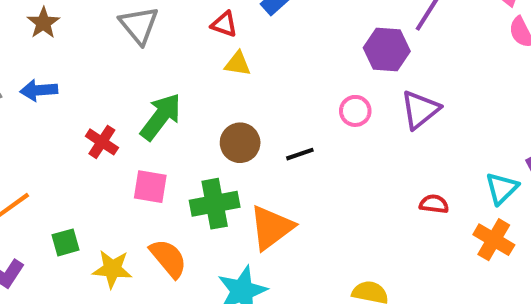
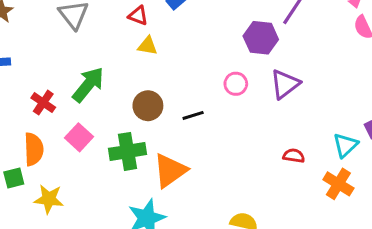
pink square: (150, 187) -> (79, 137), turned 32
orange semicircle: (168, 258) -> (34, 149), moved, turned 36

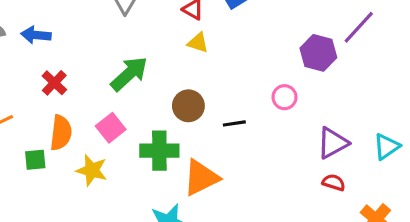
purple triangle: (285, 84) -> (333, 143), moved
red cross: (43, 103) -> (54, 83), moved
cyan triangle: (345, 145) -> (386, 147), moved
yellow star: (49, 199) -> (92, 170), moved

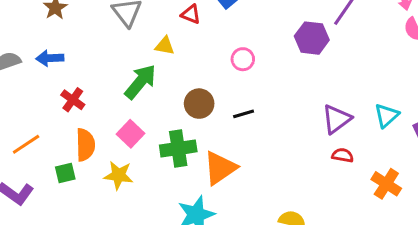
yellow triangle: (198, 43) -> (165, 46), moved
pink circle: (285, 97) -> (243, 59), moved

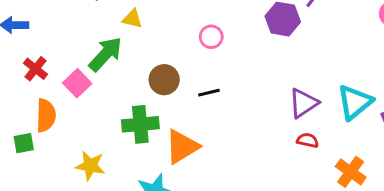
cyan triangle: (386, 115) -> (355, 102), size x1.4
pink square: (130, 134) -> (77, 83), moved
yellow star: (119, 175) -> (90, 166), moved

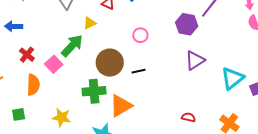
yellow triangle: (132, 19) -> (90, 23), turned -40
brown circle: (164, 80) -> (110, 63), size x1.4
purple triangle: (303, 103) -> (195, 60), moved
red semicircle: (308, 140) -> (189, 117), moved
green square: (24, 143) -> (19, 114), moved

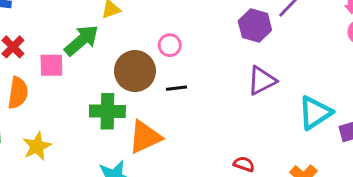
pink circle: (140, 35) -> (170, 45), moved
pink square: (54, 64) -> (51, 65), turned 36
yellow star: (61, 117) -> (37, 146), moved, turned 30

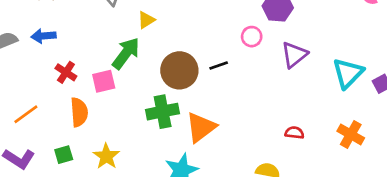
pink circle: (170, 45) -> (252, 37), moved
black line: (177, 88) -> (219, 66), moved

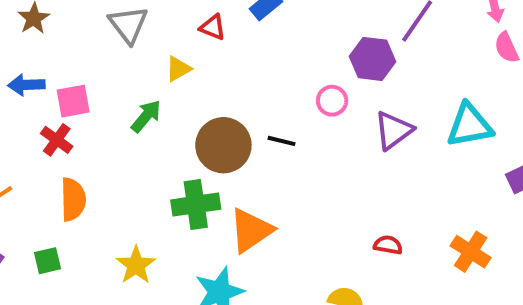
green arrow: (126, 53) -> (146, 116), size x0.7
black line: (219, 66) -> (281, 141), turned 30
cyan triangle: (348, 73) -> (469, 125), moved, turned 32
pink square: (104, 81) -> (73, 101), moved
yellow star: (106, 156) -> (136, 265), moved

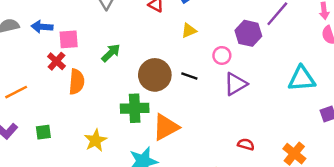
yellow triangle: (178, 69) -> (189, 31), moved
purple triangle: (393, 130) -> (236, 84), moved
orange semicircle: (73, 199) -> (77, 82), moved

